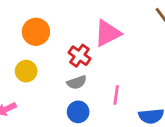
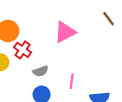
red cross: (79, 56) -> (23, 50), moved

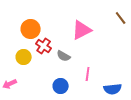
gray semicircle: (40, 71) -> (64, 56), moved, turned 48

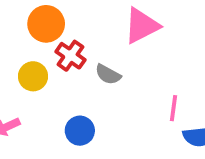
pink line: (88, 74) -> (173, 108), moved
blue circle: (61, 86) -> (80, 131), moved

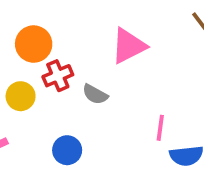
red cross: (70, 56) -> (58, 76), turned 32

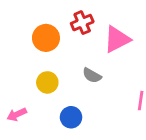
red cross: (58, 76) -> (82, 23), moved
yellow circle: (21, 96) -> (47, 82), moved

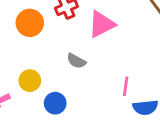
yellow circle: (47, 82) -> (30, 81), moved

